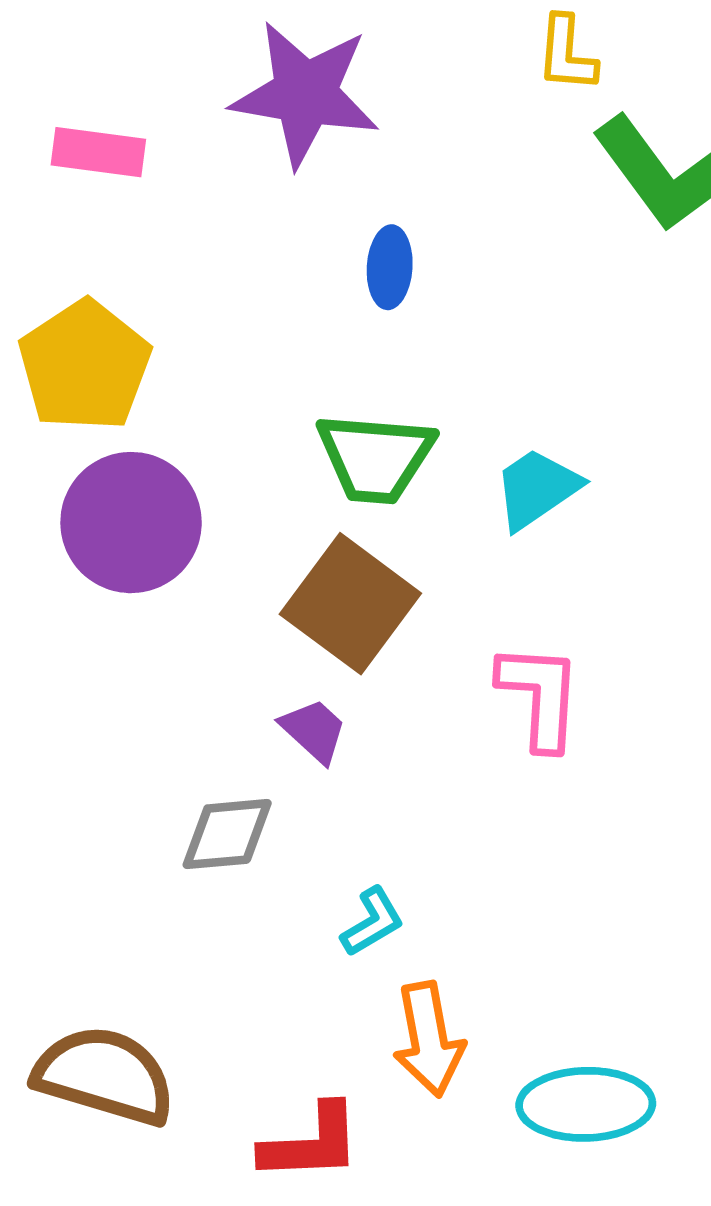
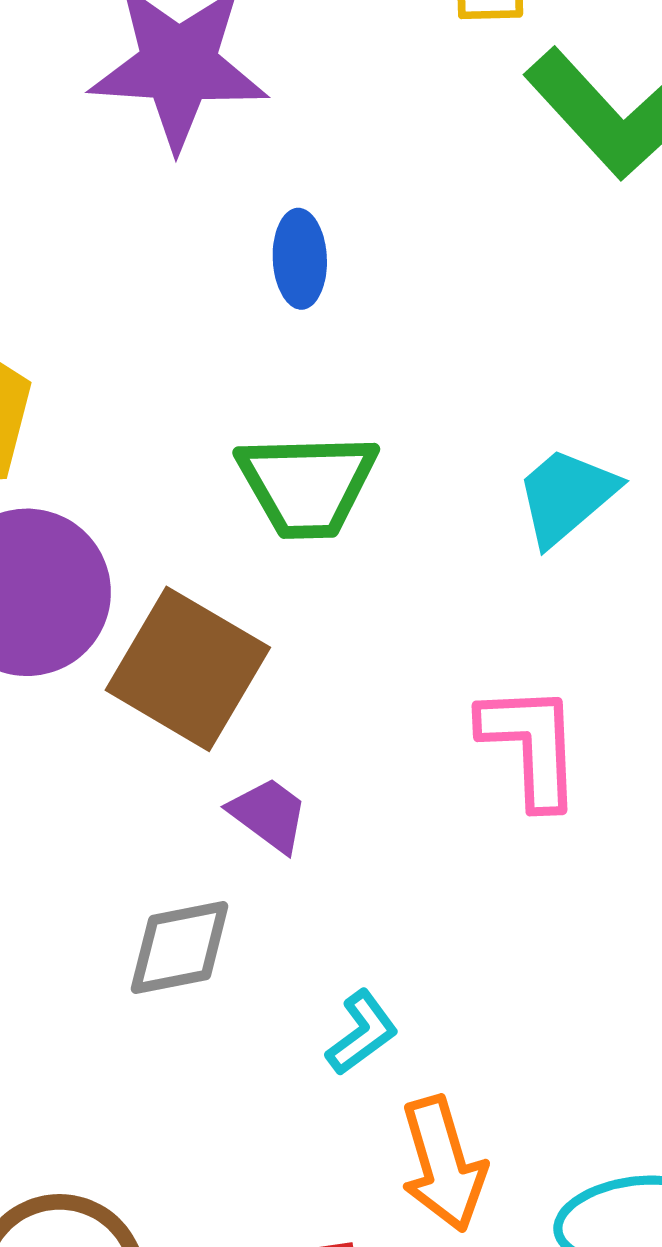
cyan trapezoid: (537, 489) -> (566, 496), moved
brown square: (350, 604) -> (188, 669), moved

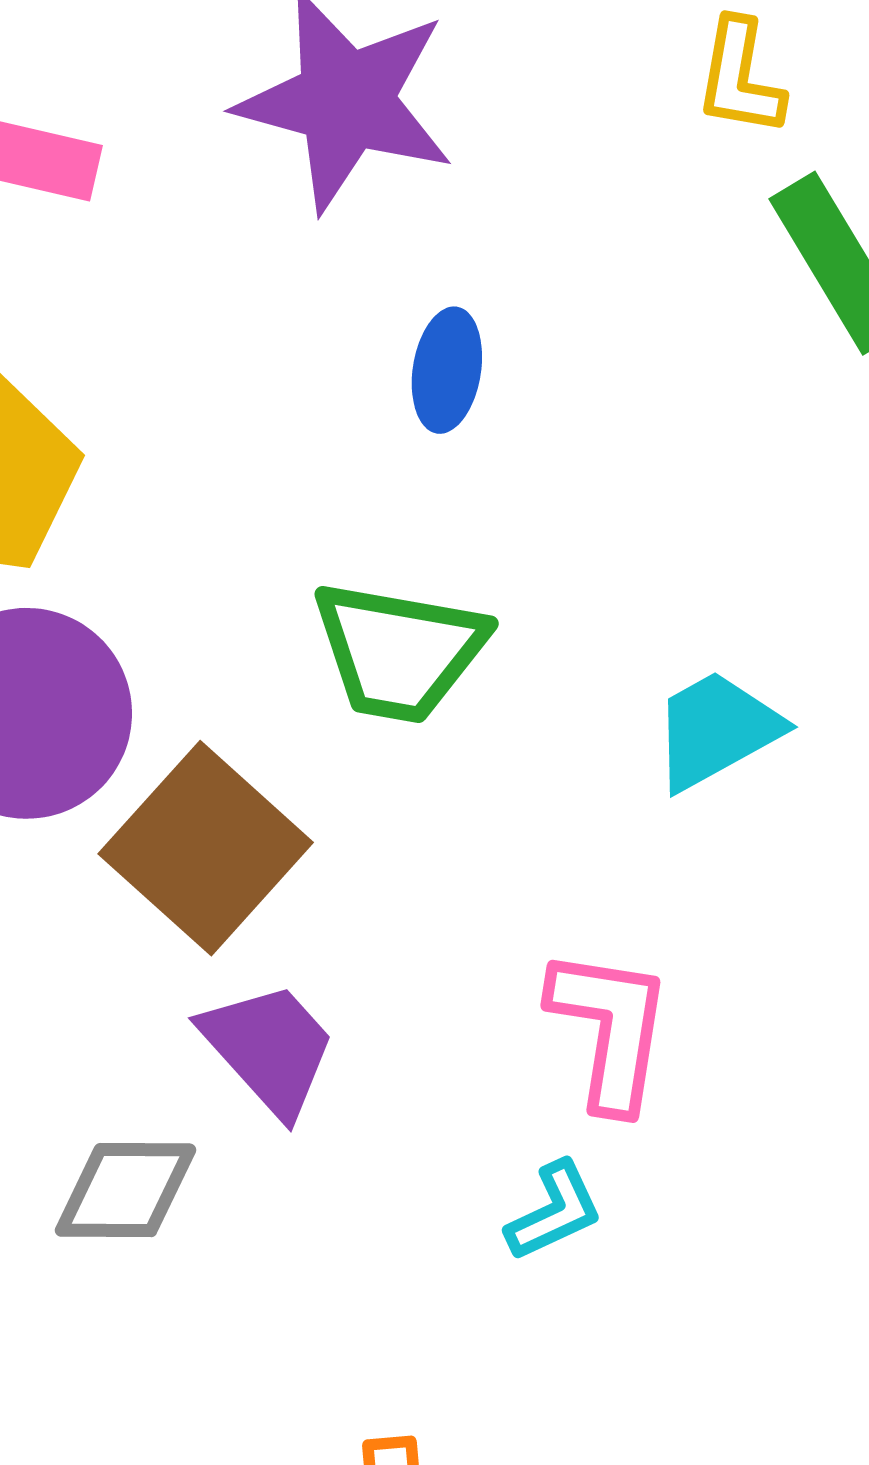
purple trapezoid: (269, 815) -> (269, 1048), size x1.4
cyan L-shape: (362, 1033) -> (554, 1211), moved

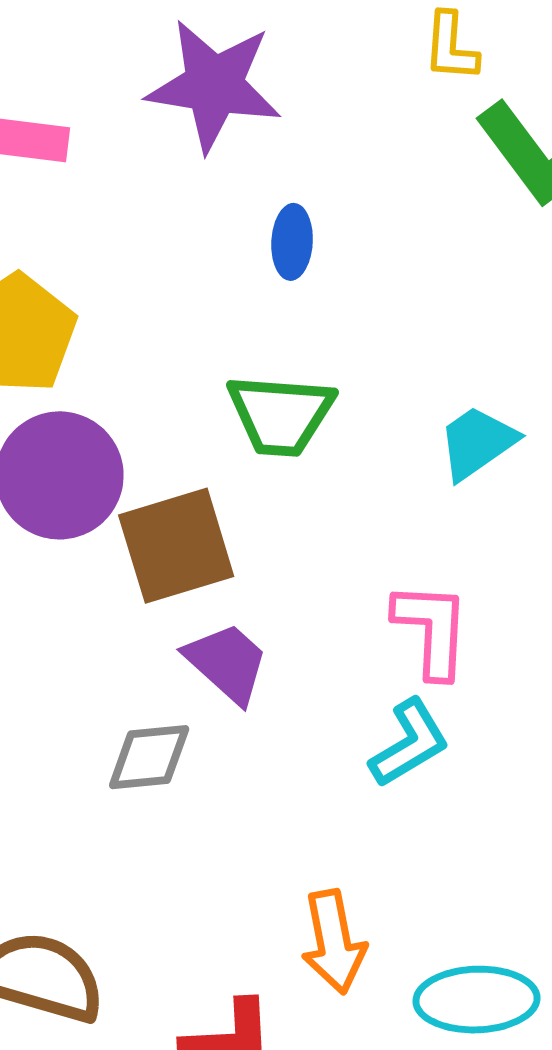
brown square: (206, 848) -> (176, 546), turned 37
cyan L-shape: (554, 1211) -> (409, 743), size x1.4

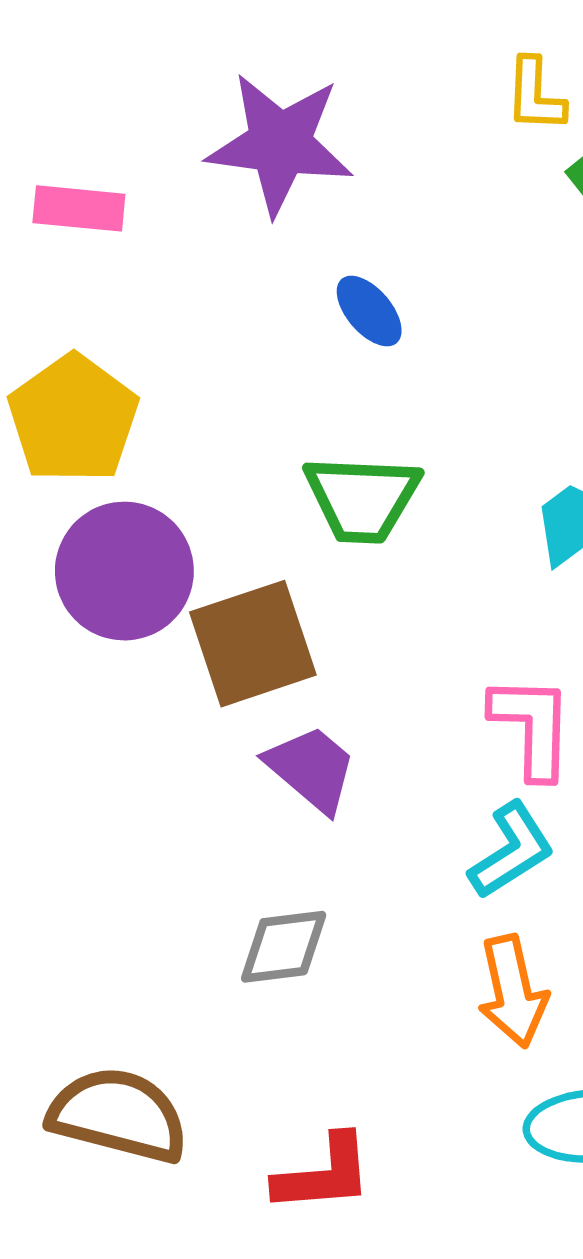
blue ellipse: (292, 242) -> (369, 311), turned -42
gray diamond: (149, 757) -> (284, 947), moved
orange arrow: (334, 942) -> (513, 991), moved

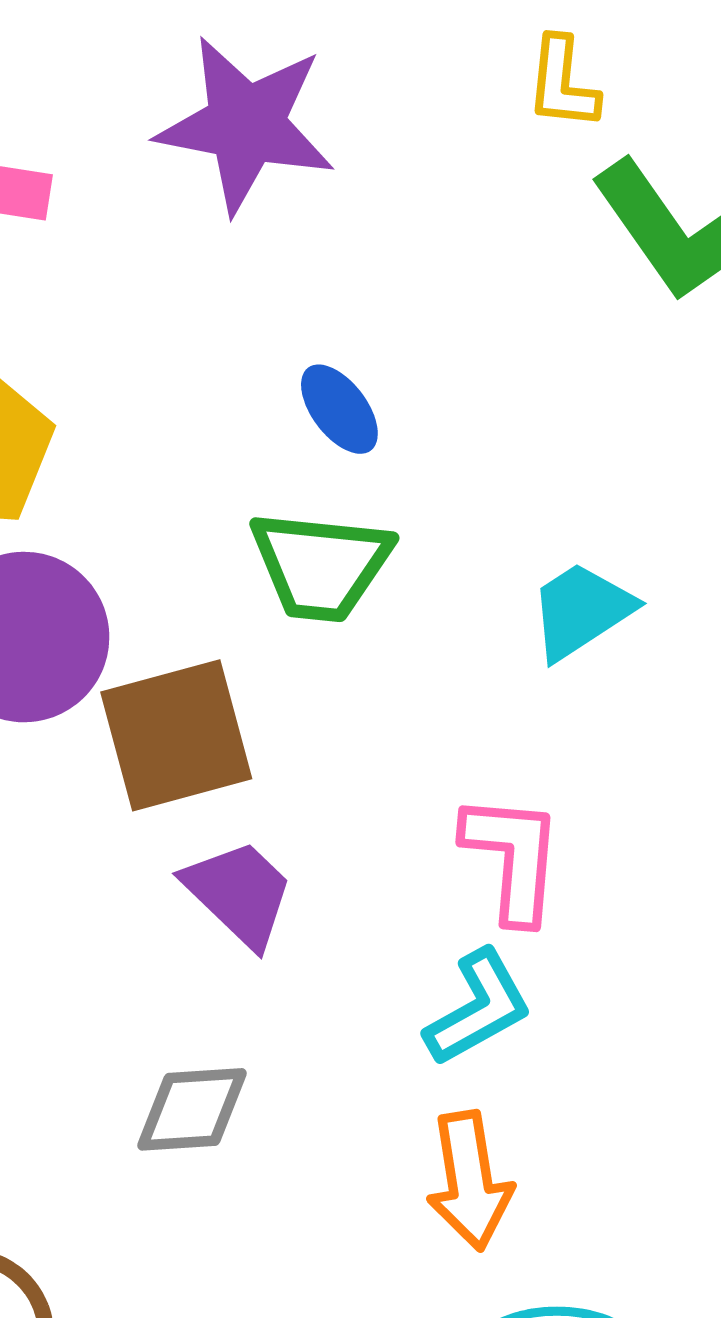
blue ellipse: (369, 311) -> (339, 409), moved

